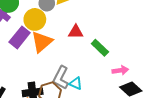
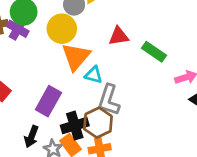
purple rectangle: (20, 37) -> (48, 101), moved
cyan triangle: (76, 83) -> (94, 75), moved

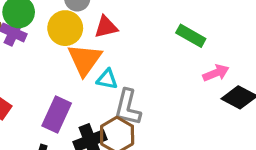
red triangle: (119, 36) -> (106, 27), moved
green rectangle: (154, 52) -> (191, 36), moved

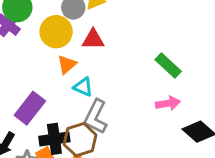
orange triangle: (85, 60) -> (67, 64), size x0.6
pink arrow: (216, 73) -> (168, 103), moved

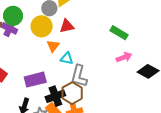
purple rectangle: (30, 108) -> (35, 80), turned 50

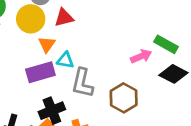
green rectangle: (119, 33) -> (166, 44), moved
purple rectangle: (35, 80) -> (40, 72), moved
brown hexagon: (72, 93) -> (124, 98), moved

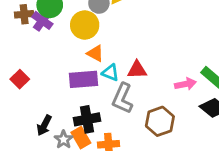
red triangle: (64, 18) -> (137, 70), moved
orange triangle: (47, 44) -> (95, 53), turned -48

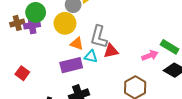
purple cross: (42, 20) -> (32, 25), turned -35
gray L-shape: (122, 98) -> (99, 37), moved

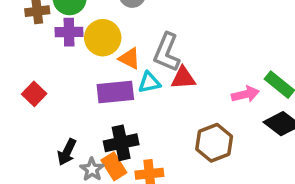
yellow circle: (65, 23) -> (103, 38), moved
purple cross: (32, 25) -> (69, 32), moved
cyan triangle: (91, 56) -> (149, 82), turned -32

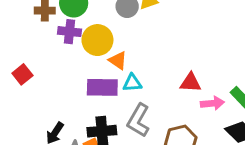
gray L-shape: (167, 52) -> (138, 120), moved
red triangle: (183, 78) -> (191, 83), moved
red square: (34, 94) -> (22, 74), moved

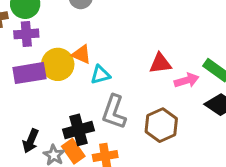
yellow circle: (97, 40) -> (58, 64), moved
purple rectangle: (102, 87) -> (29, 73), moved

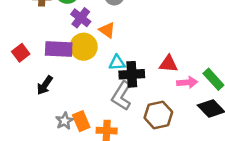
purple cross: (26, 34) -> (81, 18), moved, turned 30
orange triangle: (81, 54) -> (107, 30), moved
black cross: (78, 130) -> (132, 74), moved
black arrow: (31, 141) -> (45, 85), moved

